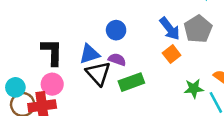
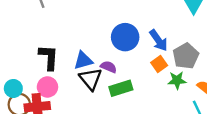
gray pentagon: (198, 29) -> (186, 56), moved
blue circle: (116, 30) -> (125, 37), moved, size x1.5
green star: (194, 89) -> (177, 80), moved

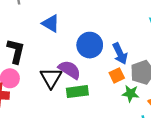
blue triangle: (83, 61) -> (51, 23), moved, turned 36
purple semicircle: (109, 67) -> (70, 70), size x1.5

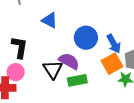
orange square: (117, 75) -> (112, 64), size x1.5

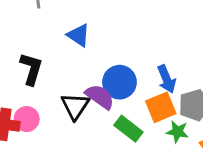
blue circle: (86, 38) -> (119, 82), moved
pink circle: (16, 72) -> (27, 119), moved
green rectangle: (77, 80) -> (128, 129), moved, turned 42

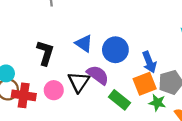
blue triangle: (79, 35) -> (84, 43), moved
blue circle: (119, 82) -> (115, 50), moved
pink circle: (27, 119) -> (54, 90), moved

